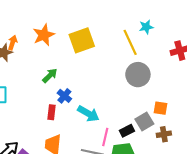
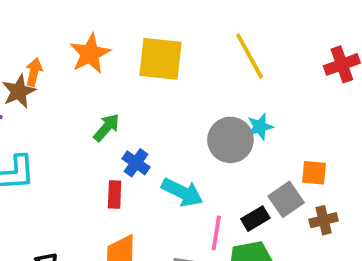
cyan star: (146, 27) -> (260, 127), moved
yellow square: (82, 40) -> (161, 59), turned 30
gray circle: (138, 75) -> (230, 140), moved

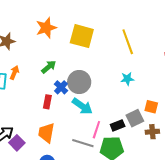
orange arrow: (34, 72) -> (14, 73), moved
gray circle: (230, 140) -> (79, 82), moved

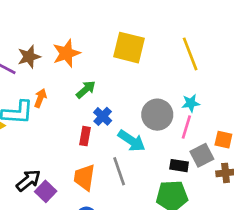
orange star: (46, 28) -> (66, 53), moved
gray circle: (79, 82) -> (157, 115), moved
black rectangle: (118, 125) -> (179, 166), turned 32
pink line: (96, 130) -> (186, 127), moved
gray line: (83, 143) -> (119, 171), moved, turned 55

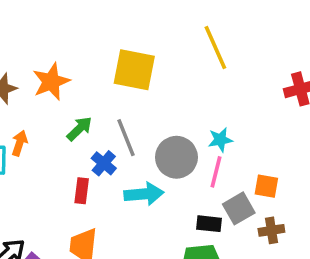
yellow line: (190, 54) -> (215, 47), moved
cyan arrow: (132, 141) -> (144, 194), turned -36
gray line: (119, 171) -> (126, 138), moved

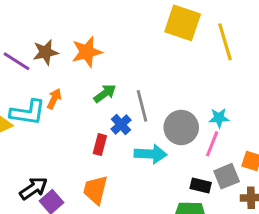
yellow square: (134, 70) -> (183, 23), moved

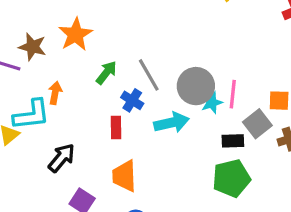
brown star: (45, 52) -> (32, 47), turned -30
cyan star: (219, 118) -> (212, 103), moved
black arrow: (34, 188) -> (62, 158), moved

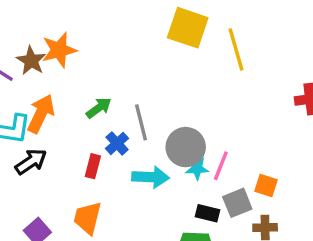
orange star: (76, 34) -> (59, 50), moved
orange arrow: (55, 93) -> (41, 114), size x1.6
black arrow: (62, 158) -> (31, 162), moved

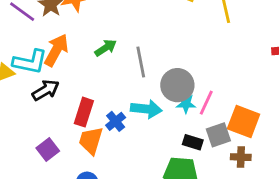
blue cross: (117, 143) -> (116, 121), moved
red rectangle: (93, 166) -> (84, 112), moved, size x1.4
orange square: (266, 186) -> (244, 122), size x1.6

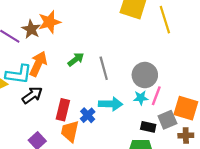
gray circle: (177, 85) -> (145, 75), moved

